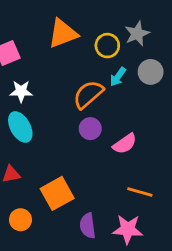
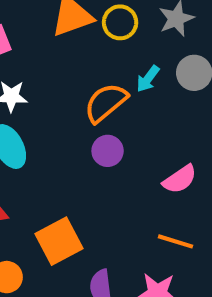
yellow circle: (107, 46) -> (120, 22), moved
pink semicircle: (125, 144) -> (180, 179), moved

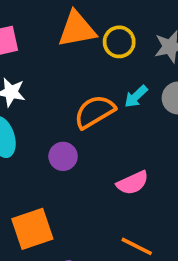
purple circle: (108, 151) -> (63, 156), moved
pink semicircle: (180, 179) -> (133, 183), moved

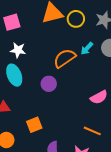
pink semicircle: (133, 183) -> (99, 97), moved
orange square: (32, 229) -> (34, 125), size x0.7

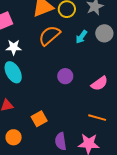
orange semicircle: (65, 58) -> (49, 36), moved
purple circle: (49, 84) -> (65, 76), moved

